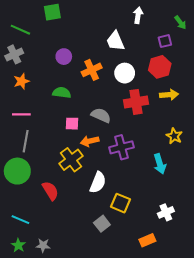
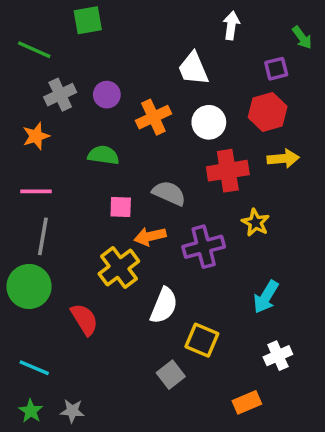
gray cross: (14, 54) -> (60, 95), moved
yellow star: (174, 136) -> (255, 223), moved
cyan arrow: (160, 164) -> (266, 297), moved, turned 48

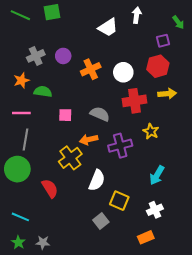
green line: (34, 50) -> (20, 15), moved
white trapezoid: (193, 69) -> (108, 27), moved, turned -100
green semicircle: (103, 155) -> (43, 92), moved
pink square: (121, 207) -> (65, 115), moved
white cross: (278, 356) -> (155, 210), moved

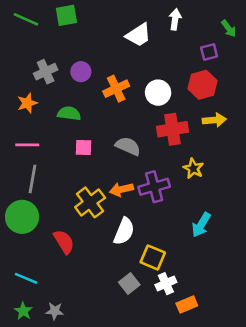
green semicircle: (43, 92) -> (69, 114), moved
orange arrow: (89, 140) -> (121, 189), moved
white cross: (155, 210) -> (166, 284), moved

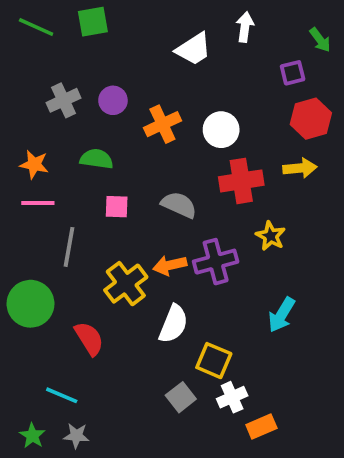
red hexagon: (203, 85) -> (311, 119), moved
orange star: (27, 103) -> (34, 164), moved, turned 30
gray line: (32, 179) -> (69, 247), moved
cyan line: (26, 278) -> (62, 395), moved

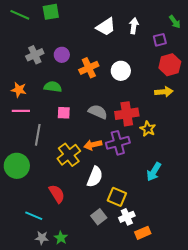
white arrow: (245, 27) -> (134, 26), moved
red cross: (241, 181) -> (127, 114), moved
red semicircle: (89, 339) -> (57, 194), moved
green star: (32, 436) -> (61, 238), moved

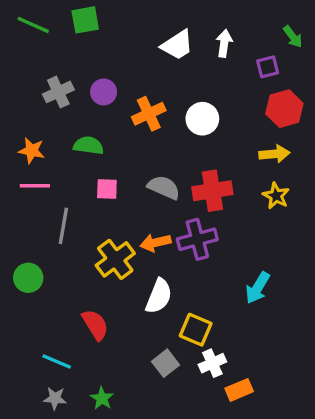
yellow star: (148, 129) -> (276, 196), moved
green circle: (17, 166) -> (28, 278), size x0.7
gray star: (42, 238) -> (55, 398), moved

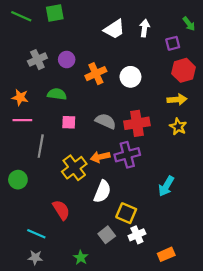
orange rectangle: (239, 390) -> (166, 254), moved
green star: (102, 398) -> (81, 258), moved

